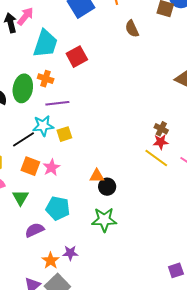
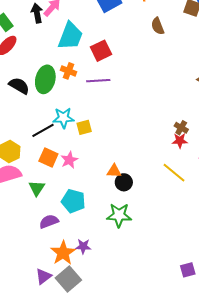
purple line: (57, 103) -> (98, 81), moved
yellow line: (156, 158) -> (174, 173), moved
orange star: (51, 261) -> (63, 253), size x1.4

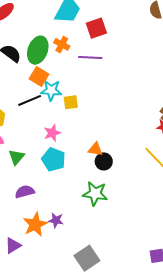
orange square: (48, 157) -> (39, 77), moved
cyan pentagon: (73, 201) -> (54, 159), moved
gray square: (68, 279) -> (87, 258), moved

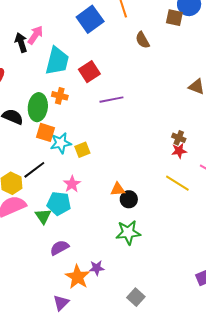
purple line: (90, 58) -> (111, 100), moved
black line: (30, 100) -> (34, 170), moved
cyan pentagon: (54, 159) -> (59, 203), moved
gray square: (87, 258) -> (136, 297), size x0.7

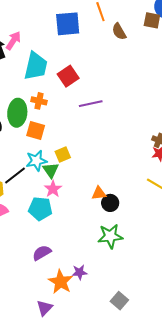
blue square: (90, 19) -> (68, 24), turned 32
brown semicircle: (142, 40) -> (119, 32), moved
orange square: (45, 132) -> (36, 131), moved
cyan star: (61, 143) -> (36, 161), moved
green triangle: (43, 216) -> (51, 170), moved

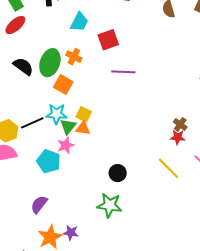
cyan trapezoid: (36, 66) -> (79, 22), size x0.7
yellow square: (63, 154) -> (84, 114), turned 35
orange triangle: (99, 193) -> (83, 128), moved
purple semicircle: (42, 253) -> (39, 204), turned -36

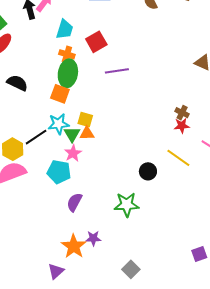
orange cross: (74, 57) -> (67, 54), moved
green ellipse: (50, 63) -> (68, 73), moved
black circle: (118, 173) -> (148, 171), moved
purple semicircle: (39, 204) -> (74, 202), moved

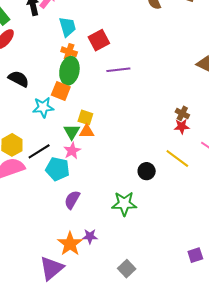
cyan trapezoid: (65, 29) -> (67, 27), turned -35
cyan star: (58, 124) -> (43, 107), moved
black line: (36, 137) -> (39, 151), moved
purple triangle: (56, 271) -> (52, 268), size x1.5

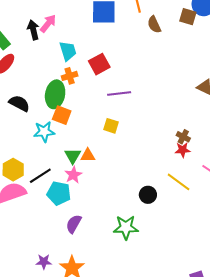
orange cross: (69, 52) -> (70, 76), turned -35
green ellipse: (69, 71) -> (55, 94), moved
yellow square: (85, 117) -> (111, 126), moved
purple star: (90, 236) -> (44, 262), moved

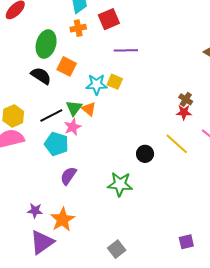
green ellipse: (55, 94) -> (46, 44), moved
black semicircle: (19, 103) -> (41, 76), moved
cyan star: (44, 132) -> (97, 84), moved
orange triangle: (88, 155) -> (89, 109), turned 35
black line: (40, 176) -> (51, 116), moved

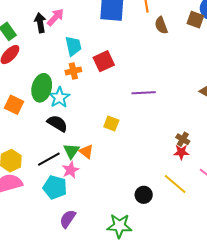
purple line: (126, 50) -> (144, 93), moved
orange square: (67, 66) -> (14, 105), moved
black semicircle: (41, 76) -> (57, 123), moved
cyan star: (97, 84) -> (59, 97), moved, turned -30

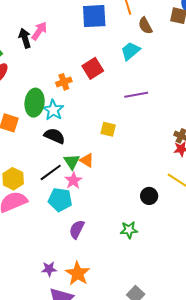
cyan trapezoid: (73, 46) -> (130, 51), moved, turned -110
green star: (119, 226) -> (129, 230), size x0.7

